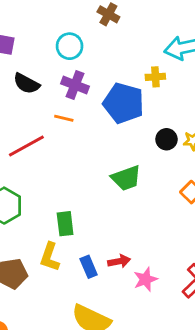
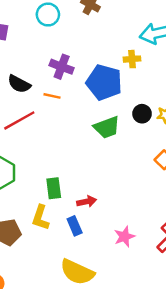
cyan circle: (70, 46) -> (48, 15), moved
black semicircle: (26, 84) -> (19, 84), moved
green trapezoid: (126, 178) -> (107, 127), moved
red arrow: (119, 261) -> (87, 201), moved

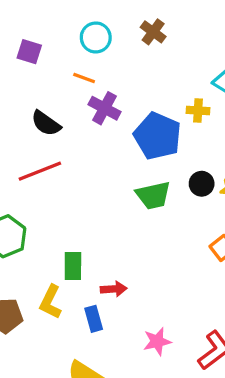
orange line: (52, 96) -> (84, 78), moved

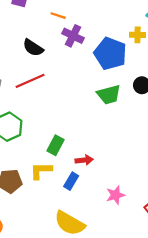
green rectangle: (73, 266) -> (55, 145), turned 30
yellow L-shape: (51, 302) -> (41, 171), turned 65
blue rectangle: (94, 319) -> (71, 181), turned 49

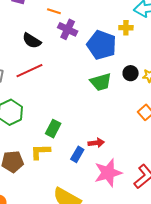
red arrow: (84, 160) -> (96, 143), moved
blue rectangle: (71, 181) -> (77, 154), moved
pink star: (115, 195) -> (108, 173), size x1.6

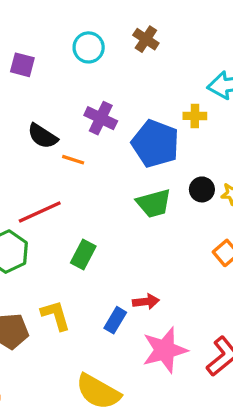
orange line: (54, 11) -> (73, 160), moved
red line: (29, 71) -> (40, 212), moved
green rectangle: (53, 129) -> (83, 254), moved
yellow L-shape: (40, 152) -> (56, 315), turned 75

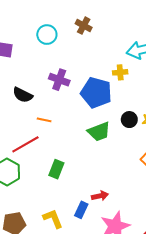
orange line: (73, 160) -> (44, 120), moved
yellow L-shape: (56, 315) -> (53, 219), moved

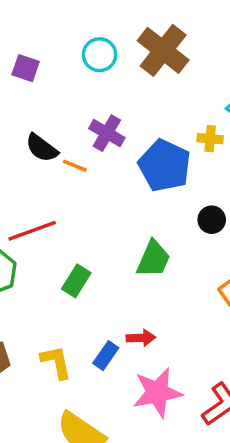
brown cross: (84, 26) -> (163, 50), size x1.8
orange line: (44, 120) -> (75, 166), moved
green trapezoid: (99, 132) -> (153, 259), moved, turned -55

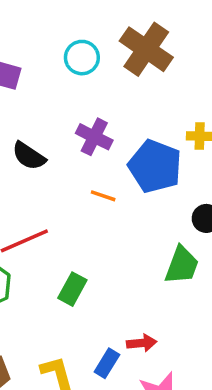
orange line: (75, 166) -> (103, 196), moved
green trapezoid: (153, 259) -> (182, 265), moved

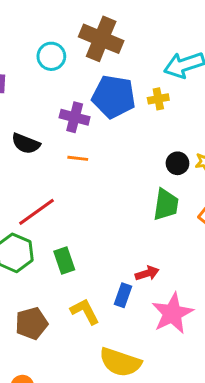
blue pentagon: (155, 166) -> (114, 97), moved
orange line: (103, 196) -> (78, 158), moved
green rectangle: (72, 289) -> (64, 261), moved, turned -35

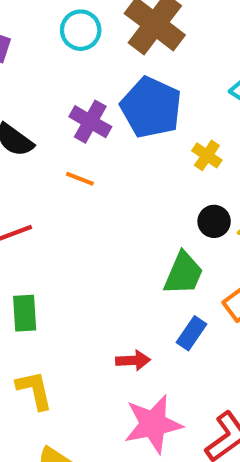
yellow cross: (158, 99) -> (207, 155), moved, turned 30
blue rectangle: (123, 295) -> (191, 333), moved

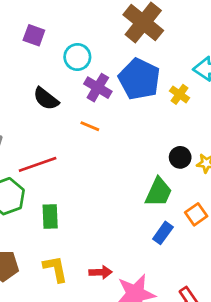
cyan circle: (81, 30) -> (77, 57), moved
yellow cross: (207, 155) -> (179, 94), moved
red arrow: (133, 360) -> (101, 272), moved

